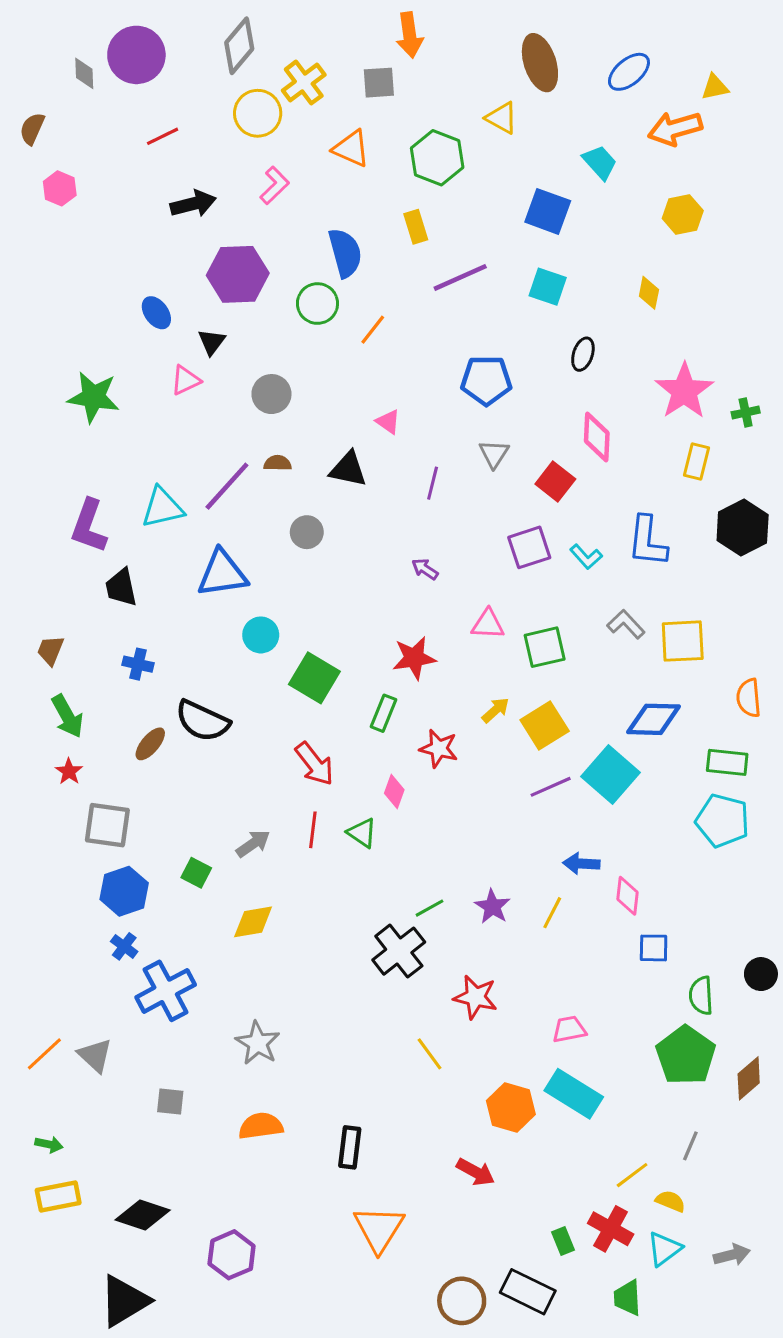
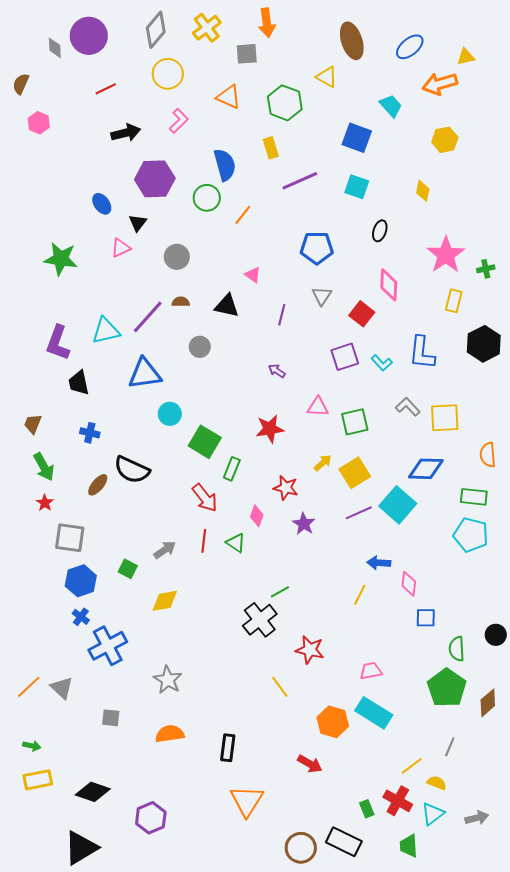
yellow cross: (304, 83) -> (207, 28), moved
green rectangle: (383, 713) -> (232, 469), moved
purple star: (492, 907) -> (304, 524), moved

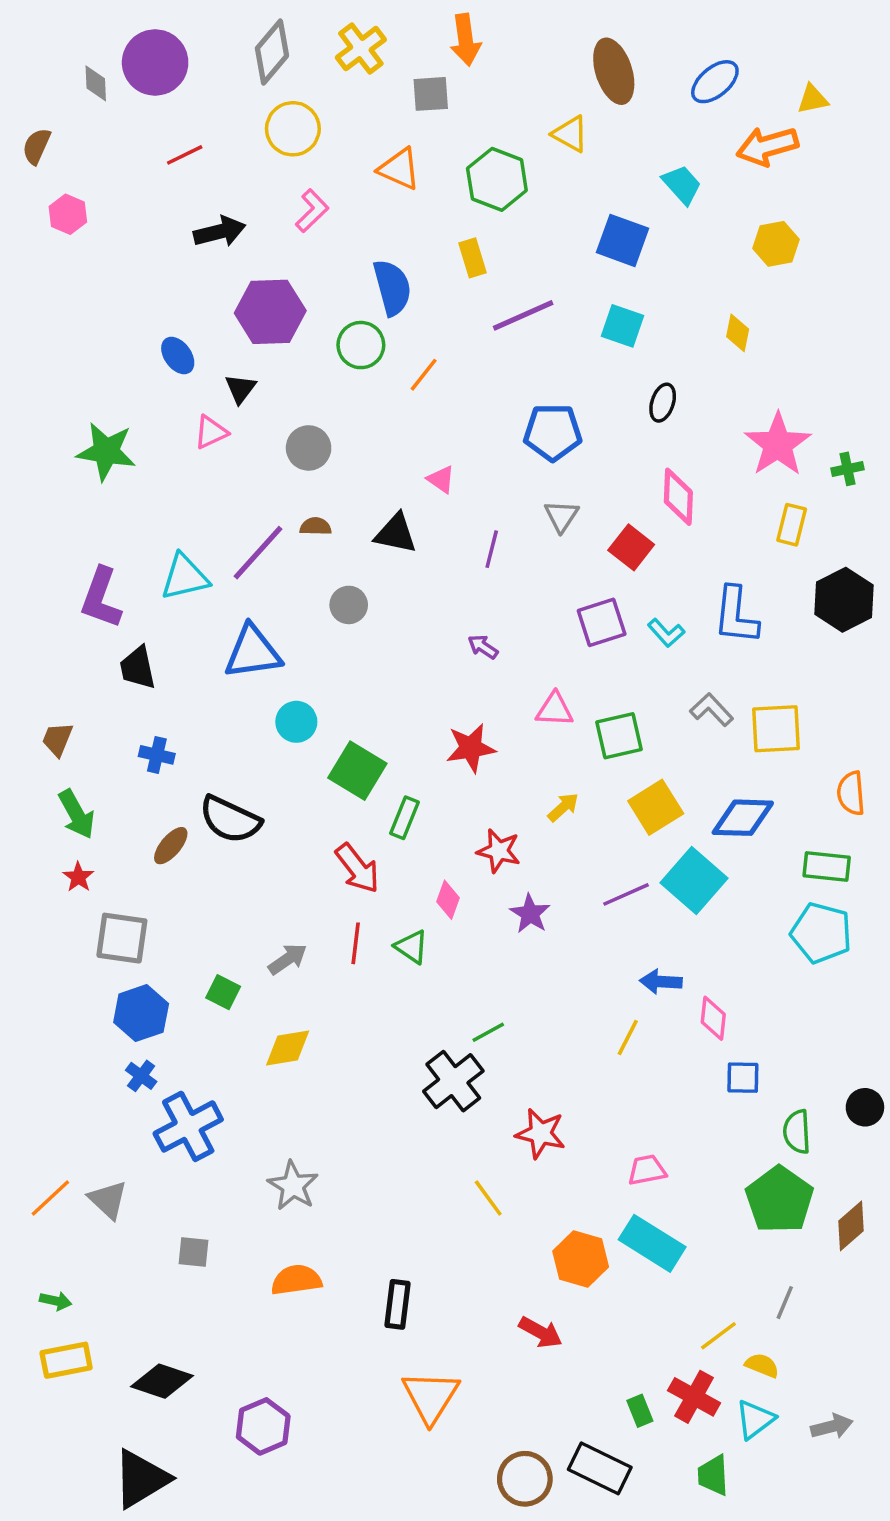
yellow square: (355, 473) -> (656, 807), moved

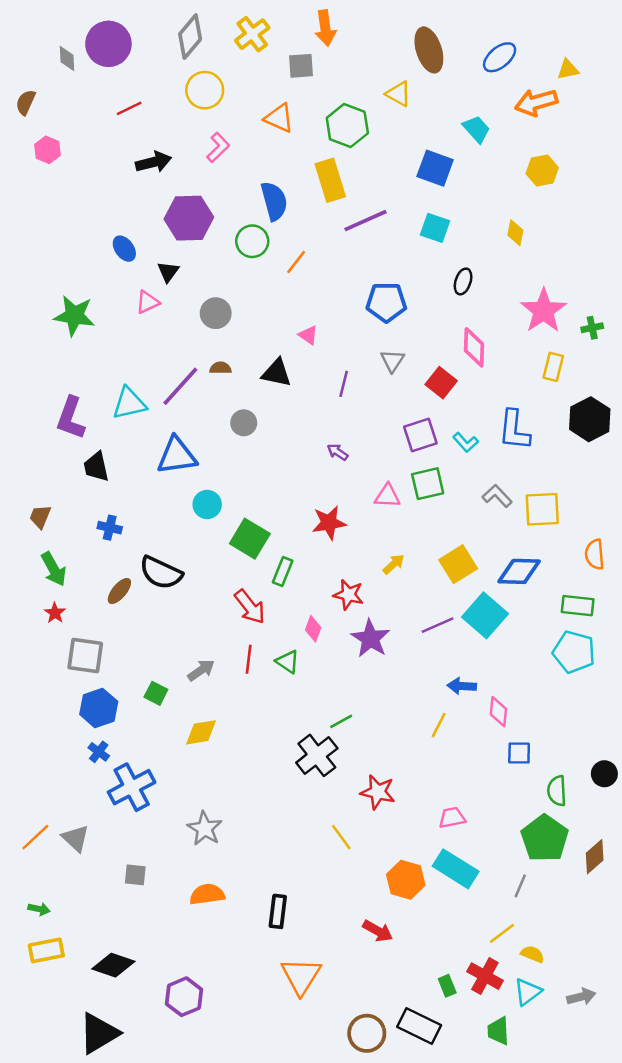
yellow rectangle: (473, 258) -> (330, 180), size x1.6
green square: (619, 736) -> (428, 484), moved
purple star: (530, 914) -> (370, 638), size x1.4
gray line: (785, 1303) -> (520, 886), moved

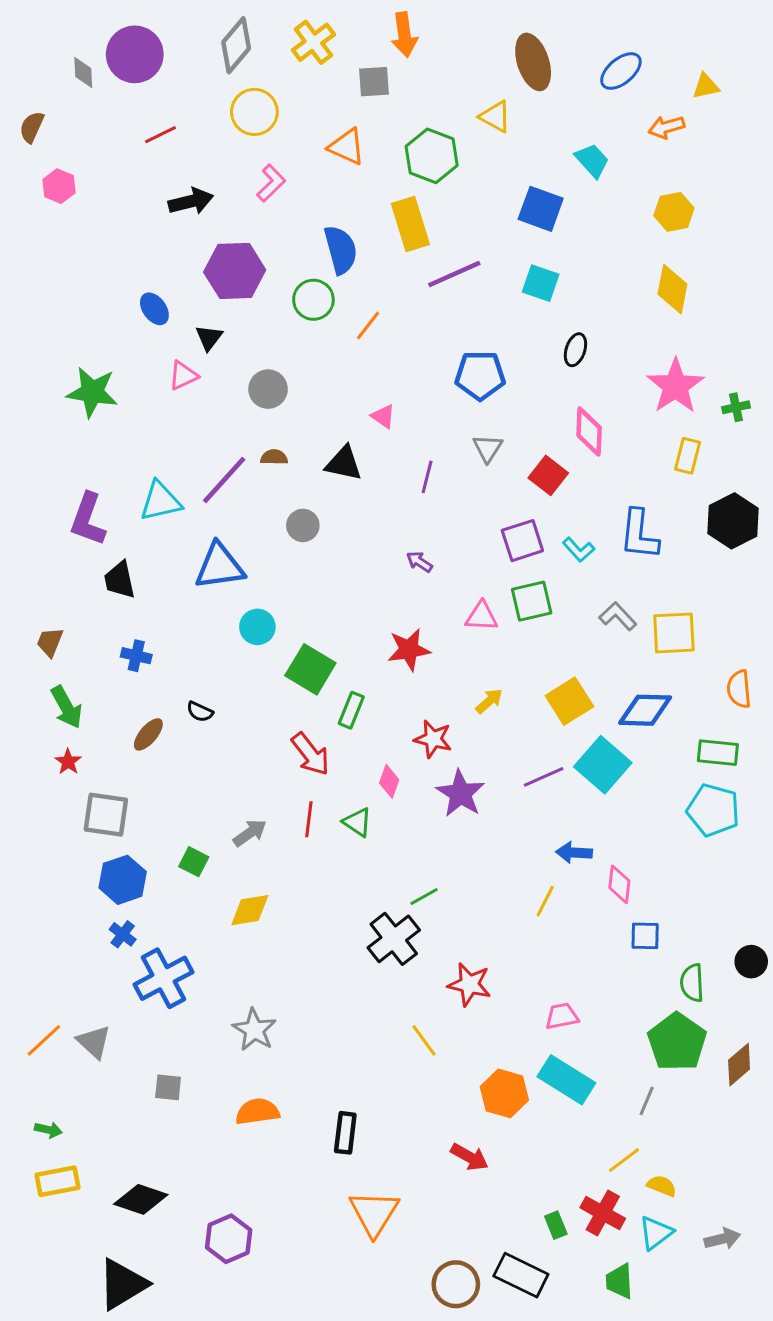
orange arrow: (536, 102) -> (666, 127), size x0.7
yellow diamond: (515, 233) -> (672, 289), moved, size x1.5
black semicircle: (161, 573) -> (200, 712), size x0.5

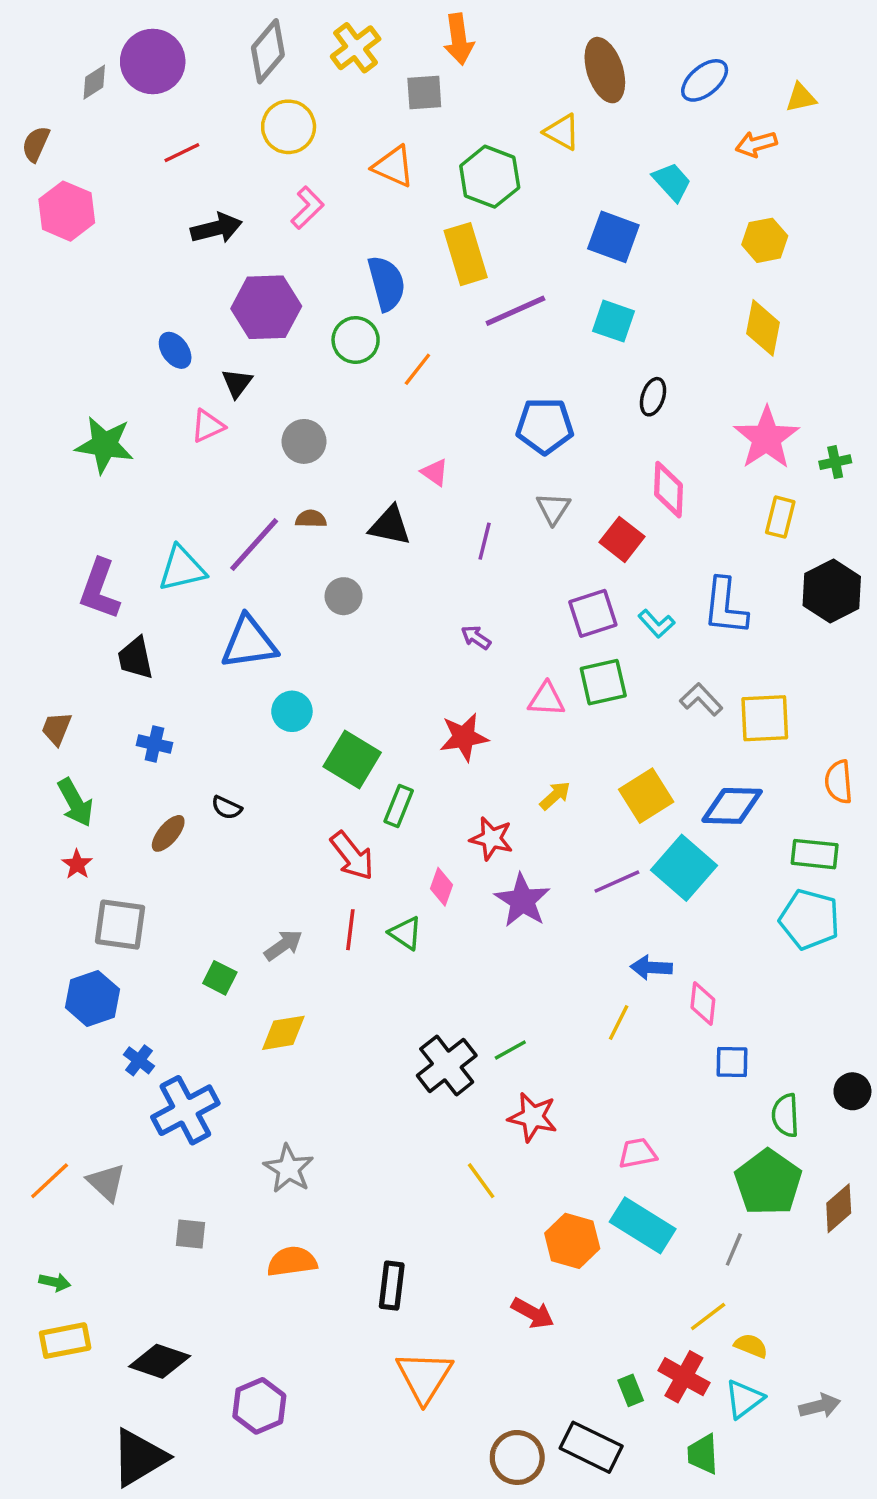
gray diamond: (83, 73) -> (94, 82), turned 60
pink hexagon: (59, 186) -> (67, 211), size x1.5
blue hexagon: (123, 880) -> (93, 998), moved
green line: (424, 896) -> (510, 1050), moved

